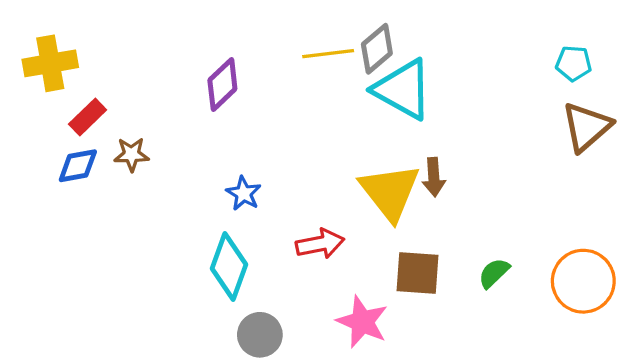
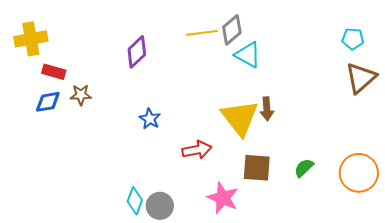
cyan triangle: (403, 89) -> (248, 55), size x0.7
red rectangle: (88, 117) -> (54, 72), turned 60
cyan diamond: (229, 267) -> (135, 201), moved, size x0.7

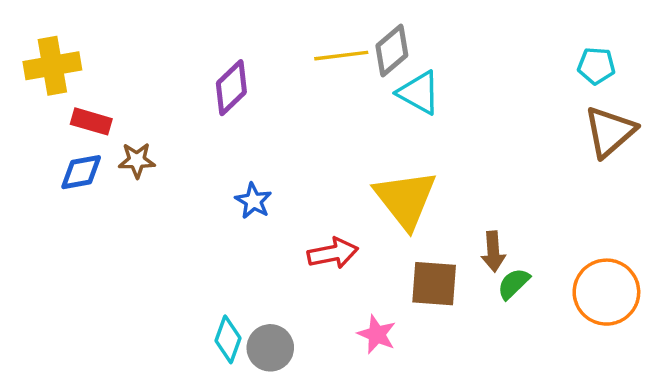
brown arrow: (267, 109) -> (493, 252), moved
pink star: (223, 198) -> (377, 334), size x0.7

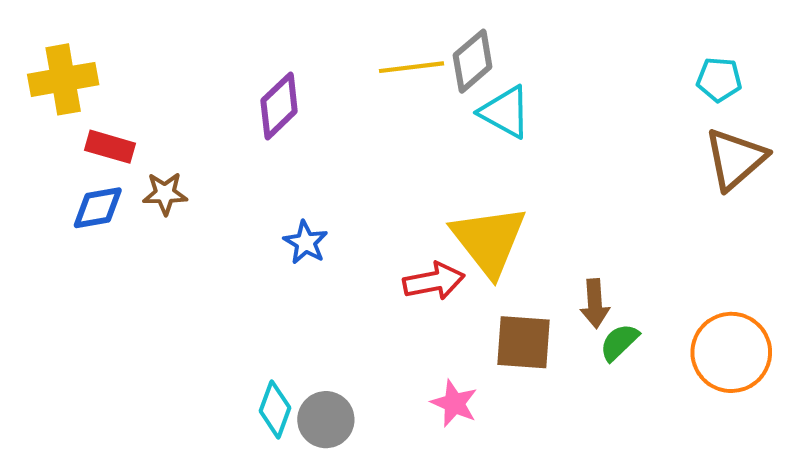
red arrow: (333, 253) -> (434, 281), moved

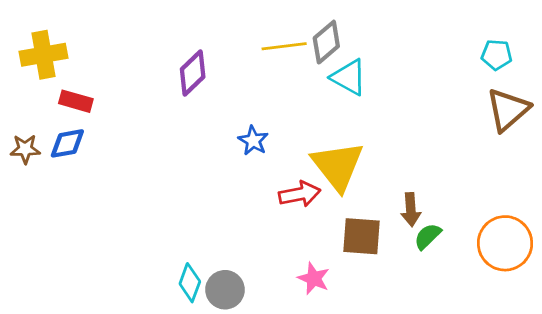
brown star: (165, 194) -> (25, 149), moved
blue star: (306, 242) -> (253, 141), moved

